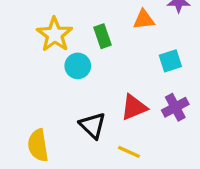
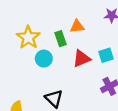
orange triangle: (144, 20) -> (77, 26), moved
red triangle: (134, 107) -> (82, 59), moved

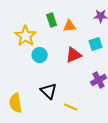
green rectangle: (60, 39) -> (52, 20), moved
cyan square: (106, 55) -> (96, 44), moved

